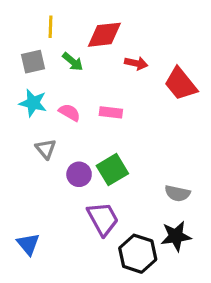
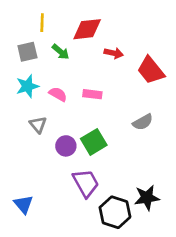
cyan star: (33, 103) -> (27, 86), turned -30
gray semicircle: (177, 193) -> (143, 122), moved, turned -42

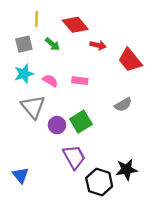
red diamond: (87, 29) -> (75, 25), turned 55
gray triangle: (38, 125) -> (33, 107), size x1.6

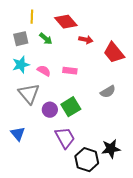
blue triangle: (21, 175) -> (18, 134), moved

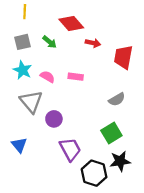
yellow line: (32, 17) -> (25, 12), moved
red trapezoid: (114, 53) -> (123, 57), turned 50
cyan star: (21, 65) -> (22, 70), turned -30
green square: (71, 107) -> (111, 133), moved

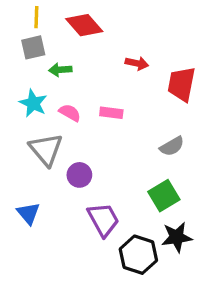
red diamond: (71, 24) -> (84, 25), moved
gray square: (22, 42) -> (33, 47), moved
green arrow: (50, 42) -> (60, 70), moved, turned 136

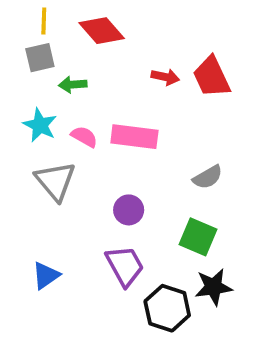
red trapezoid: (181, 84) -> (212, 77), moved, turned -36
pink rectangle: (111, 113) -> (134, 137), size x1.6
purple circle: (79, 175) -> (129, 210), moved
green square: (164, 196) -> (198, 237), turned -36
blue triangle: (28, 213) -> (46, 275), moved, turned 35

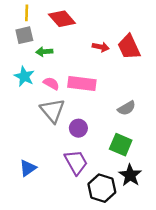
gray triangle: (55, 181) -> (53, 110), moved
black star: (213, 287) -> (130, 175), turned -30

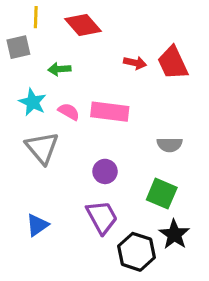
gray square: (24, 35) -> (18, 47), moved
gray semicircle: (127, 108) -> (170, 145), turned 30
gray triangle: (53, 110) -> (42, 148), moved

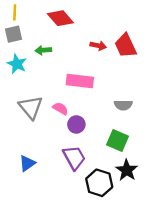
yellow line: (36, 17) -> (15, 12), moved
cyan star: (33, 102) -> (17, 64), moved
pink semicircle: (69, 112) -> (60, 108), moved

